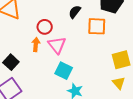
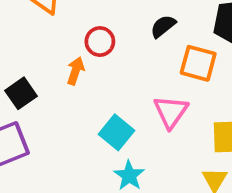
pink triangle: (57, 45) -> (171, 112), moved

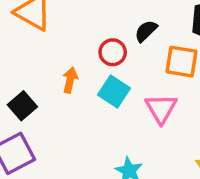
red circle: (100, 42) -> (113, 52), moved
cyan square: (117, 132) -> (114, 91), moved

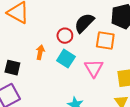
black semicircle: (146, 31) -> (84, 23), size x1.5
black square: (22, 106) -> (12, 68), turned -35

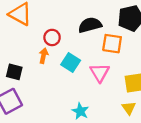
black semicircle: (84, 23) -> (90, 25), turned 30
red circle: (65, 36) -> (52, 37), moved

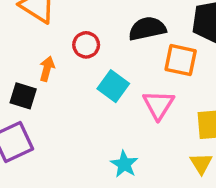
orange arrow: (44, 56) -> (47, 69), moved

